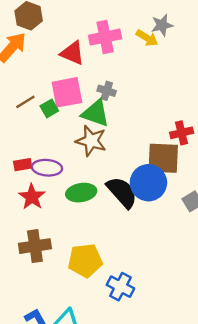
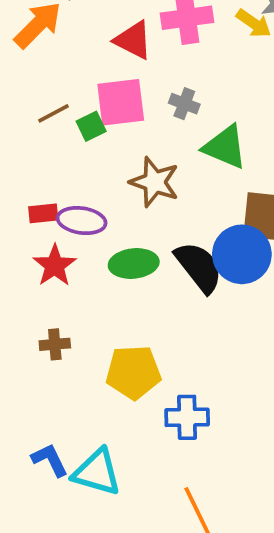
green triangle: (96, 113) -> (225, 147), moved
brown cross: (35, 246) -> (55, 344), size x0.6
blue cross: (120, 287) -> (187, 417), turned -32

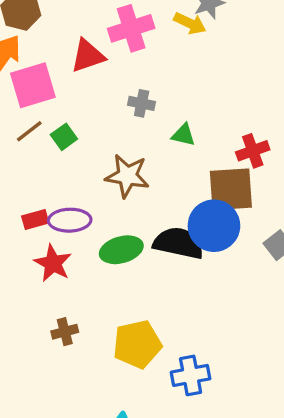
red triangle: (133, 40) -> (88, 56), turned -36
pink square: (121, 102) -> (33, 85), moved
green triangle: (225, 147) -> (183, 135), size x0.6
black semicircle: (199, 267) -> (178, 243), turned -30

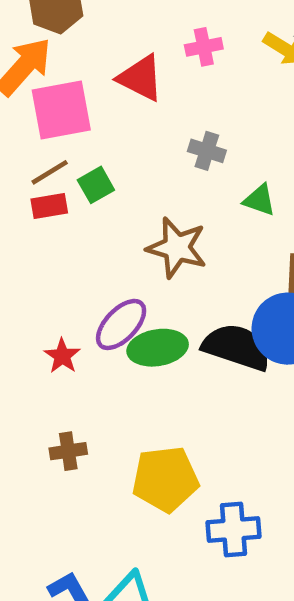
pink cross: (131, 28) -> (204, 47), size x0.6
red triangle: (88, 56) -> (140, 78), turned 39
red rectangle: (35, 220) -> (49, 206), moved
purple ellipse: (70, 220) -> (121, 324), moved, turned -51
red star: (53, 263) -> (62, 356), size x0.7

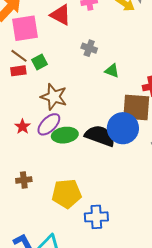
brown line: (50, 172) -> (19, 56), turned 66
brown star: (177, 248) -> (54, 97), moved
red star: (62, 356) -> (22, 127), moved

